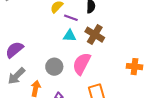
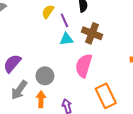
purple line: (71, 18) -> (64, 20), turned 56
gray circle: (54, 67) -> (45, 76), moved

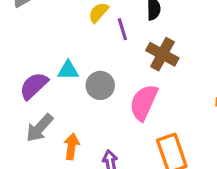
cyan triangle: (66, 39) -> (68, 70), moved
gray circle: (45, 76) -> (100, 85), moved

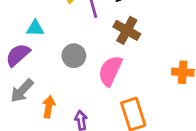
cyan triangle: (68, 70) -> (35, 28), moved

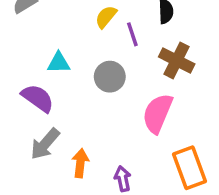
purple semicircle: (18, 55) -> (38, 98), turned 80
gray circle: (74, 56) -> (110, 77), moved

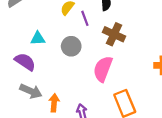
gray arrow: (45, 144) -> (31, 91), turned -105

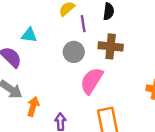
brown cross: (114, 34) -> (111, 46), turned -30
gray circle: (71, 46) -> (74, 52), moved

